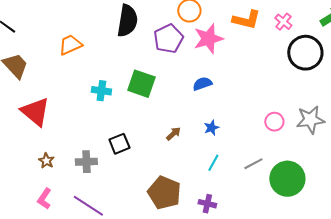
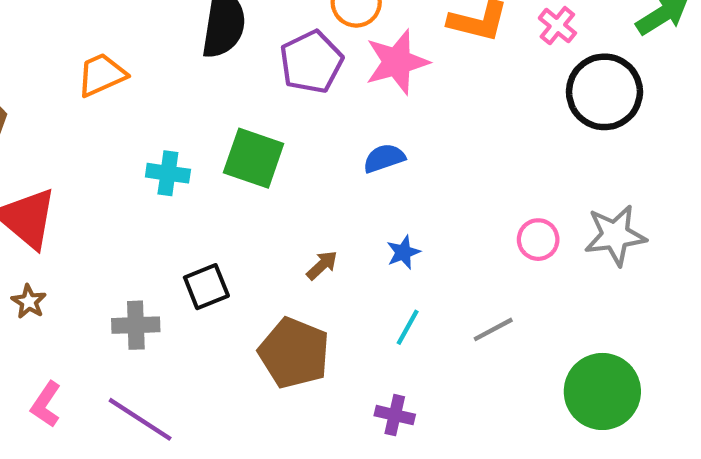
brown star: (46, 161) -> (29, 302), moved
green circle: (287, 179) -> (602, 391), moved
brown pentagon: (164, 193) -> (294, 353), moved

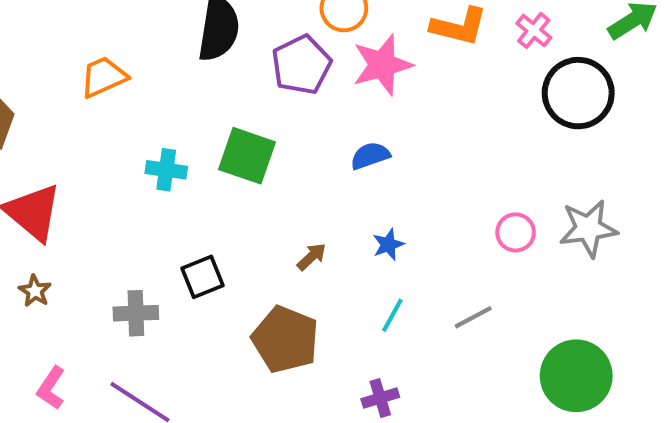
purple cross: (395, 415) -> (380, 398), turned -30

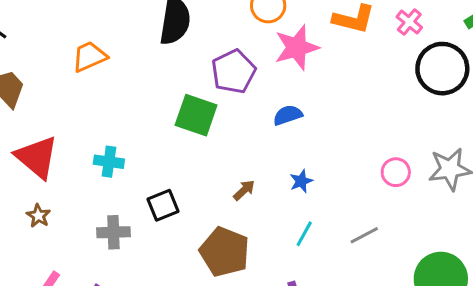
purple pentagon: (301, 65) -> (234, 72), moved
cyan cross: (166, 170) -> (109, 162), moved

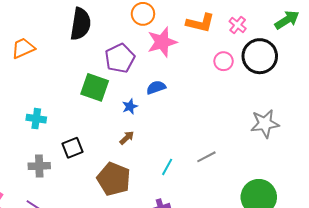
pink circle: (396, 172) -> (224, 61), moved
blue star: (301, 181) -> (130, 107), moved
gray line: (364, 235) -> (206, 157), moved

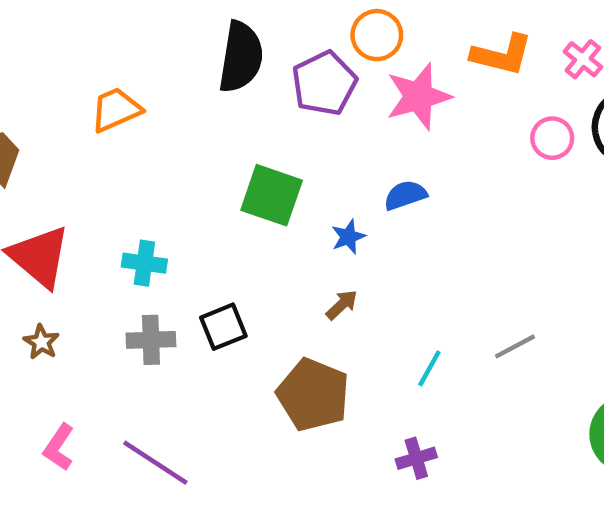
purple pentagon: (120, 58) -> (324, 83), moved
gray cross: (39, 166) -> (151, 340), moved

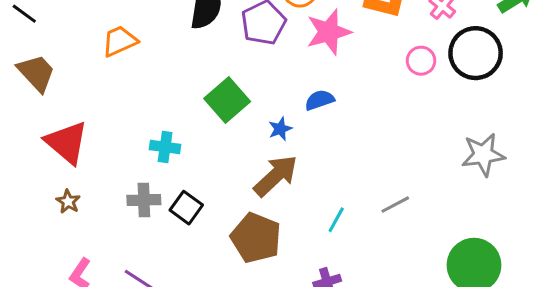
green square: (272, 195) -> (227, 100), turned 30
cyan cross: (144, 263) -> (165, 147), moved
brown arrow: (342, 305) -> (276, 176), size x2.0
black square: (223, 327) -> (186, 208), moved, turned -32

